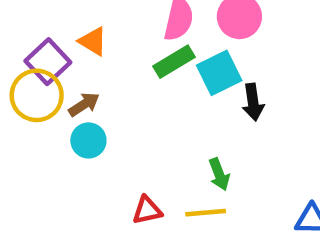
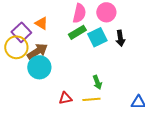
black arrow: (253, 102) -> (120, 38), moved
brown arrow: (84, 104) -> (37, 51), size x1.5
cyan circle: (88, 140) -> (39, 67), size x1.5

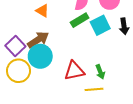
purple square: (21, 32) -> (15, 46), moved
yellow circle: (16, 47) -> (18, 71), moved
red triangle: (65, 98) -> (74, 71), moved, size x1.5

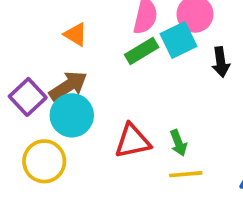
cyan square: (100, 25) -> (178, 40), moved
yellow circle: (18, 71) -> (44, 161), moved
yellow line: (94, 89) -> (186, 174), moved

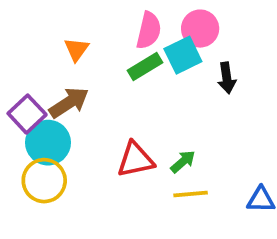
orange triangle: (75, 34) -> (77, 49), turned 35
cyan circle: (72, 115) -> (48, 143), moved
green arrow: (178, 143) -> (183, 162), turned -110

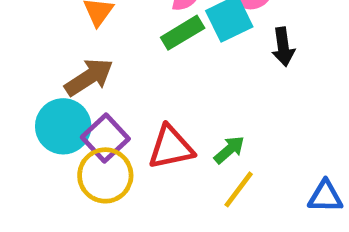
purple square: (27, 114) -> (105, 138), moved
yellow circle: (44, 181) -> (105, 175), moved
yellow line: (191, 194) -> (239, 189), turned -48

